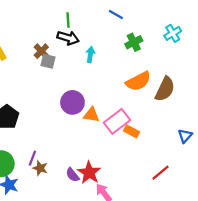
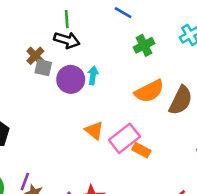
cyan arrow: (90, 55) -> (93, 75), moved
purple circle: (72, 102) -> (71, 79), moved
orange triangle: (91, 115) -> (94, 130), turned 30

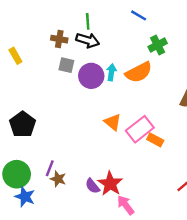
brown cross: (35, 56) -> (59, 39), moved, turned -35
orange semicircle: (149, 91) -> (139, 72), moved

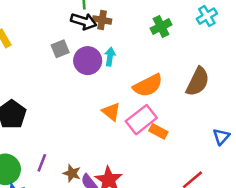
brown cross: (59, 39) -> (102, 20), moved
gray square: (66, 65) -> (60, 49), turned -35
orange semicircle: (139, 72) -> (148, 85), moved
brown star: (58, 179) -> (72, 173), moved

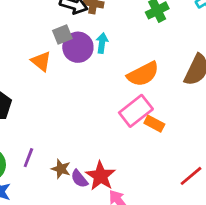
gray square: (60, 49) -> (62, 34), moved
orange triangle: (111, 112) -> (41, 61), moved

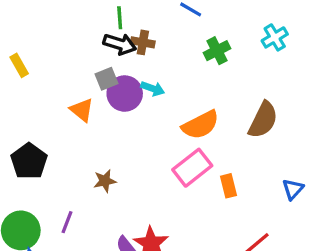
cyan arrow: (102, 43) -> (153, 89), turned 102
orange rectangle: (154, 124) -> (229, 186), moved, turned 48
brown star: (61, 169) -> (105, 181), moved, turned -30

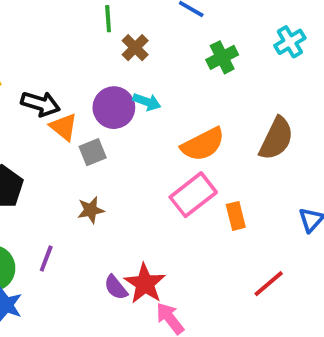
brown cross: (143, 42) -> (135, 48), turned 35
black arrow: (120, 44) -> (40, 104), moved
gray square: (107, 79) -> (93, 152), moved

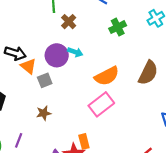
orange rectangle: (236, 216) -> (84, 141), moved

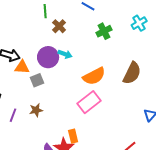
orange triangle: (28, 66) -> (22, 67), turned -35
purple line: (19, 140) -> (13, 115), moved

